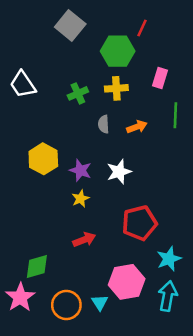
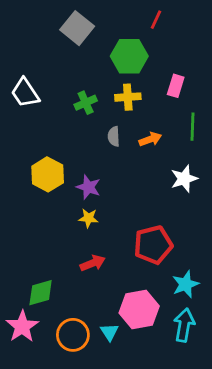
red line: (142, 28) -> (156, 20), moved
white star: (119, 172) -> (184, 179), moved
yellow star: (80, 199) -> (88, 218), turned 30

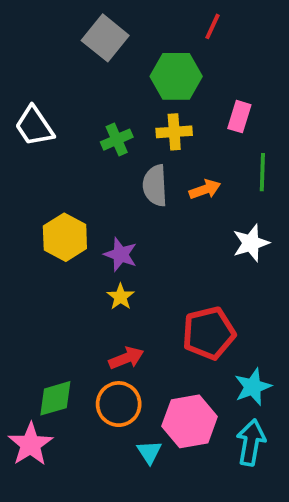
gray semicircle: (114, 136) -> (155, 186), size x1.5
yellow star: (88, 218) -> (121, 297), turned 30
orange circle: (73, 335) -> (119, 404), moved

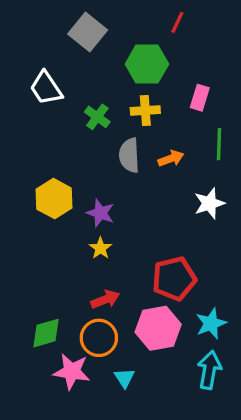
white trapezoid: (34, 126) -> (46, 88), moved
green cross: (117, 140) -> (97, 117), turned -30
pink hexagon: (190, 421) -> (158, 328), moved
pink star: (30, 444) -> (72, 371), moved, turned -30

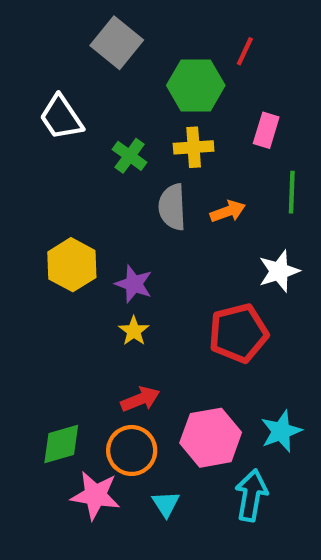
red line: (177, 22) -> (245, 51), moved
red pentagon: (174, 279) -> (238, 333), moved
cyan arrow: (209, 370) -> (251, 495), moved

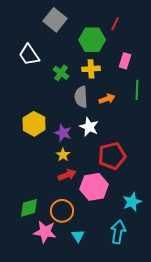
white star: (279, 271) -> (89, 127), moved, turned -30
red arrow: (140, 399) -> (67, 175), moved
pink hexagon: (211, 438) -> (94, 187), moved

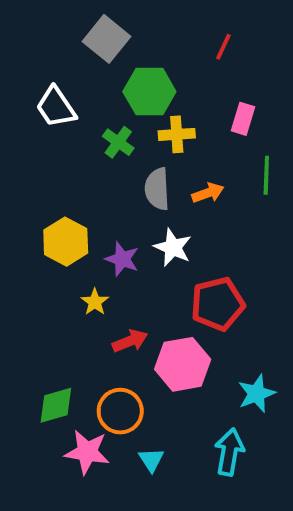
green hexagon: (92, 40) -> (149, 92), moved
yellow star: (63, 155) -> (95, 302), moved

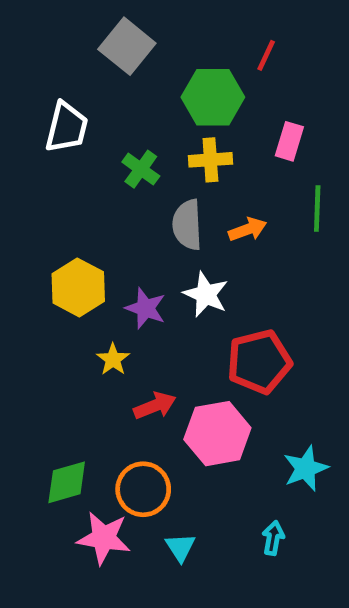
green hexagon: (149, 92) -> (213, 97), moved
white trapezoid: (56, 107) -> (67, 127), turned -132
cyan arrow: (229, 452) -> (273, 538), size x0.6

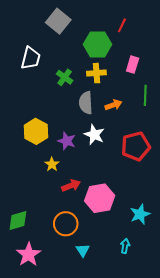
red pentagon: (259, 362) -> (136, 146), moved
green diamond: (67, 482) -> (18, 221), moved
pink star: (104, 538) -> (29, 255), moved, turned 30

